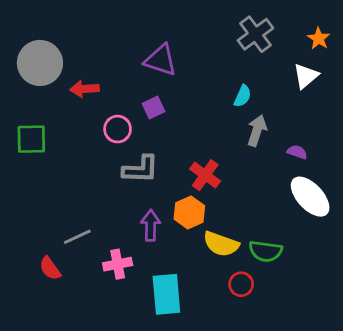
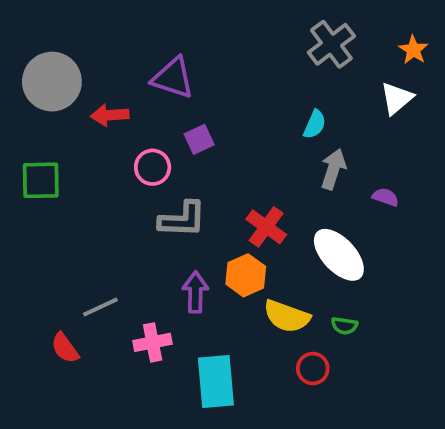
purple triangle: (161, 60) -> (173, 78), moved
white ellipse: (310, 197) -> (339, 255), moved
green semicircle: (266, 251) -> (344, 326), size x0.6

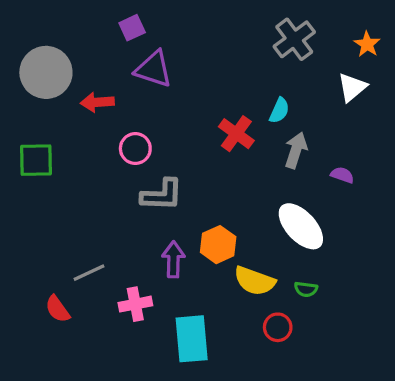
purple square: (199, 139) -> (132, 28), moved
red cross: (266, 227) -> (236, 134), moved

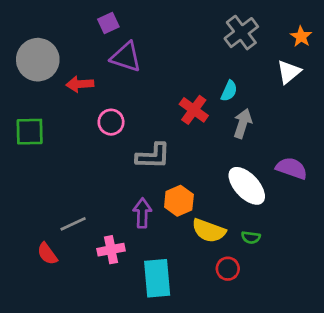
purple semicircle: (342, 175) -> (292, 168), moved, size x1.6
gray L-shape: (162, 195) -> (153, 156), moved

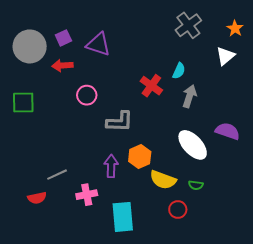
purple square: (108, 23) -> (63, 38), moved
red semicircle: (47, 254) -> (37, 198), turned -66

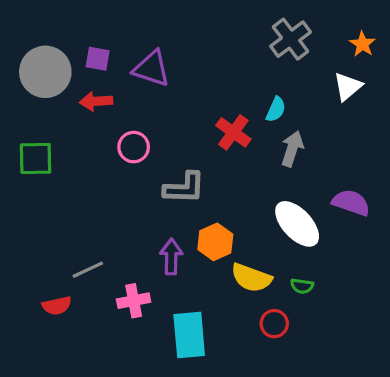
purple square: (63, 38) -> (98, 59), turned 35

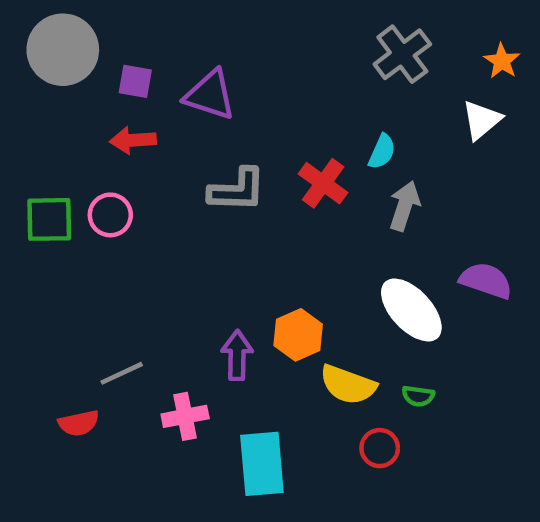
gray circle: (45, 72) -> (63, 50), moved
pink circle: (134, 147) -> (110, 215), moved
gray L-shape: (184, 188) -> (237, 190), moved

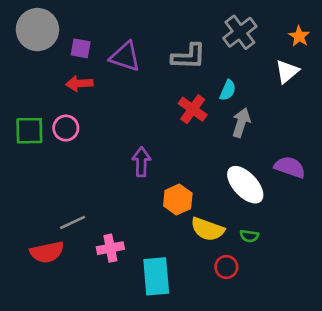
gray L-shape: (237, 190) -> (189, 57), moved
purple arrow: (237, 355) -> (141, 162), moved
red semicircle: (79, 423) -> (47, 252), size x1.4

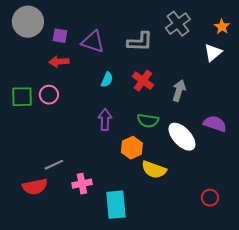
cyan semicircle: (228, 90) -> (107, 80), moved
green semicircle: (249, 236) -> (148, 121), moved, size x1.5
red circle: (226, 267) -> (210, 198), moved

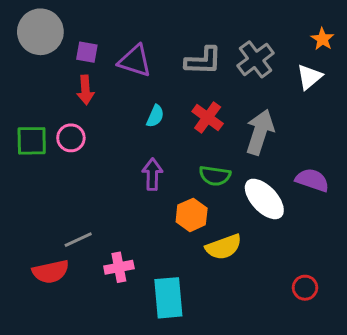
gray cross: (178, 24) -> (256, 59), moved
red arrow: (59, 62) -> (85, 90), turned -90
gray arrow: (179, 91) -> (260, 132), size x1.4
yellow semicircle: (154, 170) -> (224, 247), turned -40

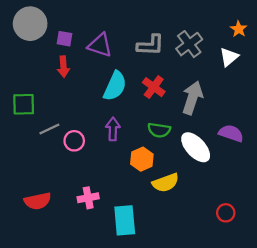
cyan semicircle: (155, 116) -> (115, 86), size x1.8
pink circle: (71, 138) -> (74, 141), moved
gray line: (78, 240) -> (49, 129), moved

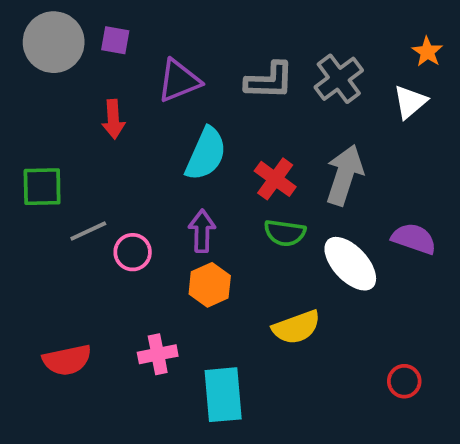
purple square: (64, 39) -> (115, 40), moved
purple triangle: (100, 45) -> (179, 81), turned -40
red cross: (154, 87) -> (275, 179), moved
orange hexagon: (142, 159) -> (210, 285), moved

